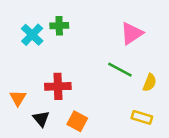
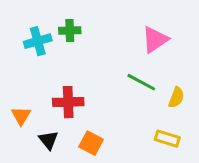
cyan cross: (32, 35) -> (38, 41), turned 30

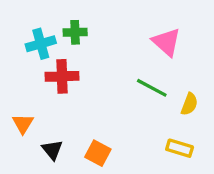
pink triangle: (155, 40) -> (166, 42), turned -44
red cross: (68, 102) -> (62, 76), moved

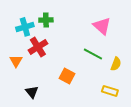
red cross: (62, 76) -> (38, 47), turned -30
orange triangle: (23, 124) -> (16, 61), moved
orange square: (98, 153) -> (67, 76), moved

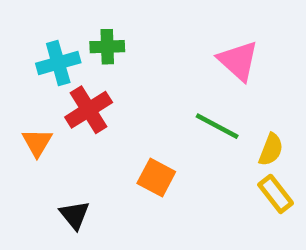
yellow rectangle: (110, 91) -> (276, 194), moved, turned 35

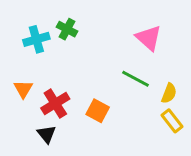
green cross: (107, 47) -> (67, 29), turned 30
red cross: (89, 110) -> (55, 103), moved

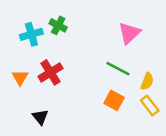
pink triangle: (149, 38) -> (129, 33), turned 35
red cross: (55, 103) -> (51, 72), moved
orange square: (98, 111) -> (114, 100), moved

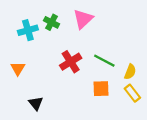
pink triangle: (129, 33) -> (83, 19), moved
red cross: (51, 72) -> (71, 62), moved
orange square: (114, 100) -> (101, 89), turned -30

